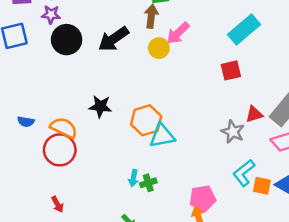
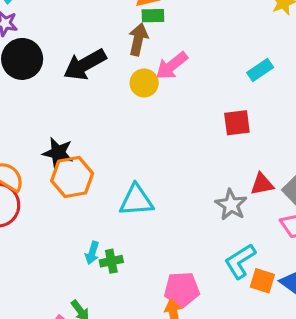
cyan rectangle: (244, 29) -> (260, 70), size x0.6
orange hexagon: (146, 120) -> (72, 177), moved

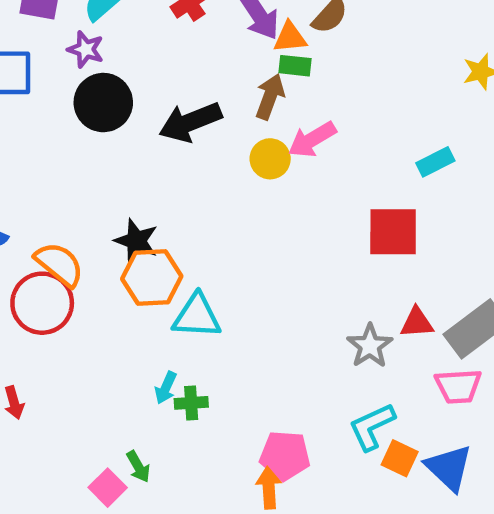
red square: (237, 123) -> (393, 232), size x1.4
cyan triangle: (136, 200) -> (197, 316), moved

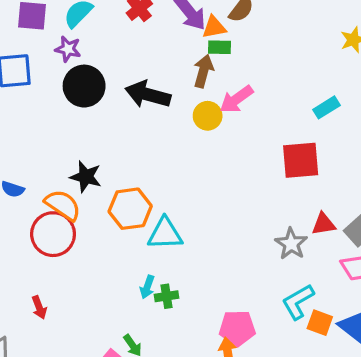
black arrow: (190, 122) -> (148, 94), turned 42
black star: (136, 241) -> (86, 177), moved

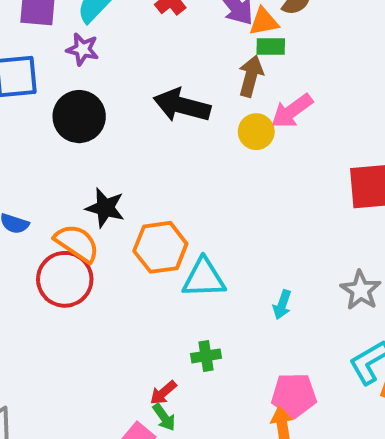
black circle: (84, 86) -> (79, 117), moved
cyan arrow: (147, 287) -> (282, 305), moved
red arrow: (39, 307) -> (163, 393), moved, turned 70

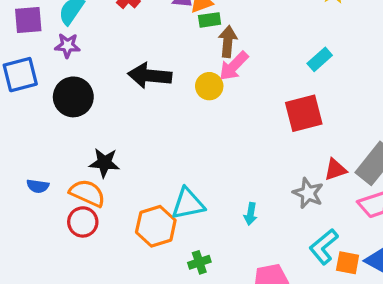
brown arrow: (251, 76) -> (228, 41), moved
orange hexagon: (160, 247) -> (156, 226), moved
red circle: (65, 279) -> (83, 222), size x0.7

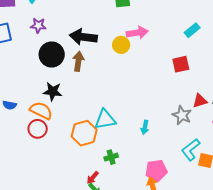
brown arrow: (228, 41) -> (78, 61), moved
purple star: (67, 46) -> (38, 25), moved
pink arrow: (234, 66) -> (137, 33), turned -145
black circle: (73, 97) -> (52, 54), moved
red square: (304, 113) -> (181, 64), size x0.7

